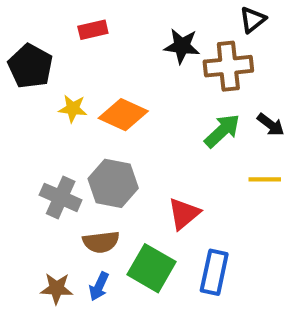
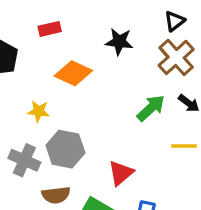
brown cross: (228, 66) -> (176, 57), moved, turned -36
yellow star: (73, 109) -> (39, 111), moved
orange diamond: (123, 115) -> (73, 73), moved

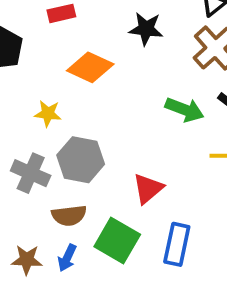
green arrow: (151, 108) -> (185, 110), turned 64

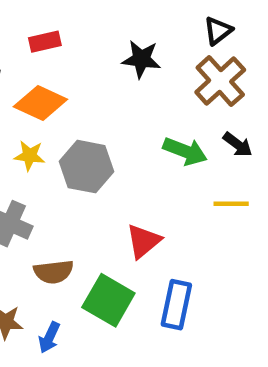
orange diamond: (90, 67) -> (40, 103), moved
gray hexagon: (81, 160) -> (86, 167), moved
blue arrow: (67, 258) -> (49, 337), moved

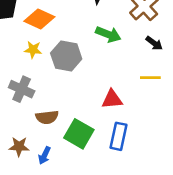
green arrow: (185, 151) -> (108, 34), moved
red triangle: (143, 241) -> (112, 99), moved, turned 35

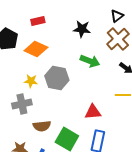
yellow star: (33, 50) -> (31, 81), moved
gray cross: (22, 89) -> (22, 104), turned -36

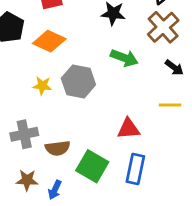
gray cross: (22, 104) -> (24, 134), moved

